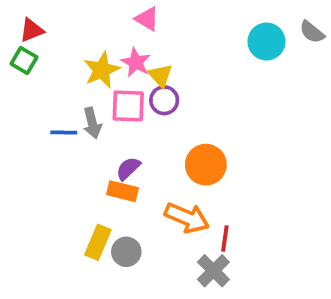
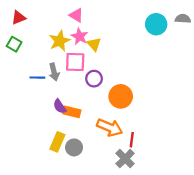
pink triangle: (147, 19) -> (76, 15), moved
gray semicircle: (312, 32) -> (183, 19), turned 144
green square: (24, 60) -> (14, 44), moved
purple circle: (164, 100) -> (94, 79), moved
purple semicircle: (128, 168) -> (60, 106), moved, turned -80

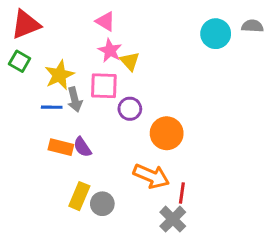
red triangle: (19, 18) -> (26, 24), size x1.5
yellow star: (60, 41) -> (59, 75), moved
orange rectangle: (72, 112) -> (61, 147), moved

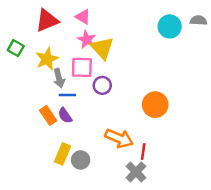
red triangle: (26, 24) -> (47, 20), moved
yellow triangle: (130, 61) -> (102, 48), size x1.5
blue line: (52, 107) -> (67, 95), moved
orange circle: (167, 133) -> (155, 105), moved
orange rectangle: (61, 147) -> (48, 115), turned 42

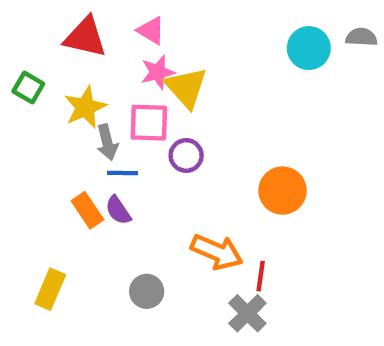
red triangle: (47, 20) -> (85, 37), turned 35
pink star: (87, 40) -> (158, 72), turned 30
yellow rectangle: (63, 154) -> (50, 289), moved

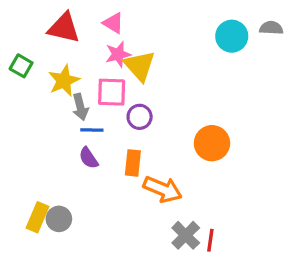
orange rectangle: (87, 210) -> (133, 163), moved, turned 40
red line: (261, 276) -> (210, 240), moved
gray circle: (147, 291) -> (59, 219), moved

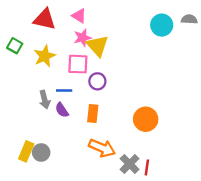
gray arrow: (80, 107) -> (45, 100), moved
orange circle: (212, 143) -> (146, 119), moved
orange arrow: (163, 189) -> (102, 148), moved

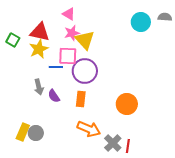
red triangle: (45, 19) -> (40, 32), moved
purple circle: (97, 81) -> (85, 71), size x1.6
blue line: (64, 90) -> (56, 67), moved

